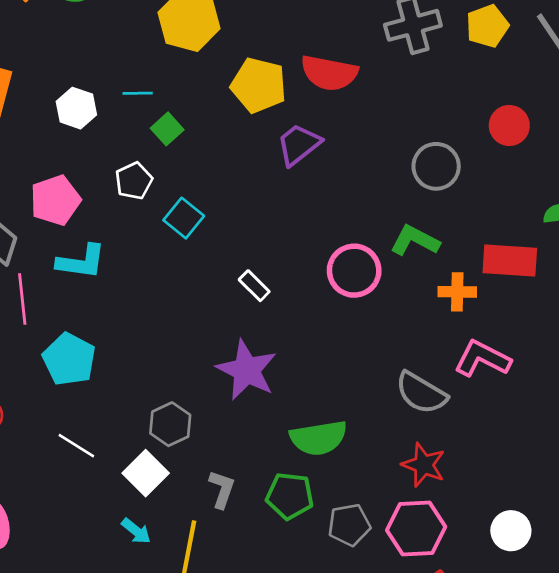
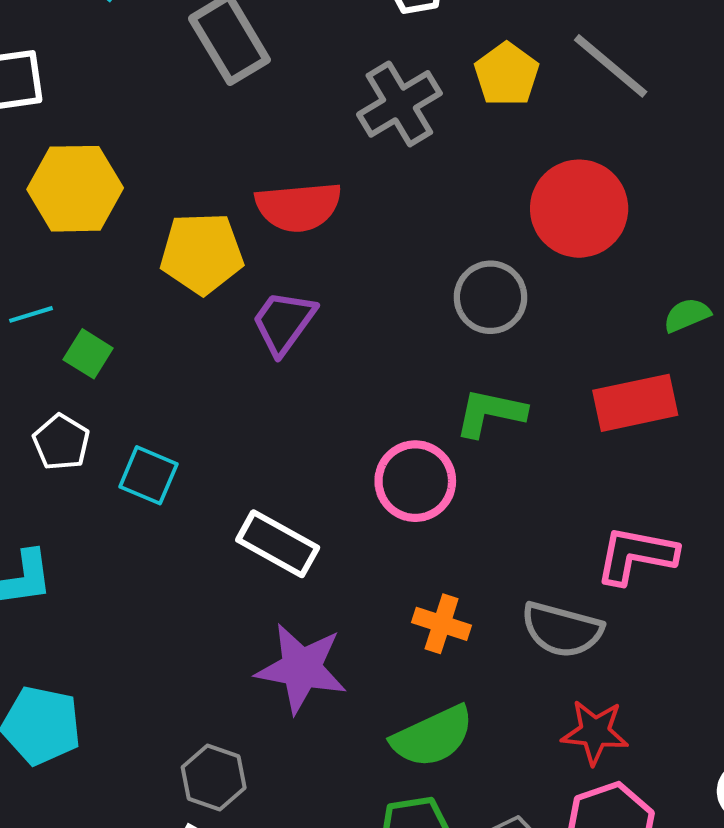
red circle: (509, 125) -> (579, 209), size x1.6
white rectangle: (254, 286) -> (278, 544), size x1.6
orange cross: (457, 292) -> (442, 624), moved, turned 33

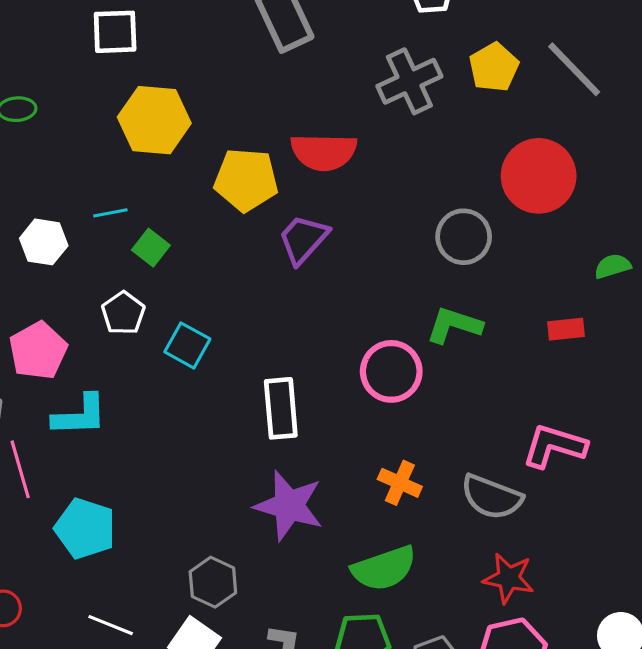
red rectangle: (635, 403) -> (566, 329), size x0.6
white rectangle: (278, 544) -> (281, 408), turned 50

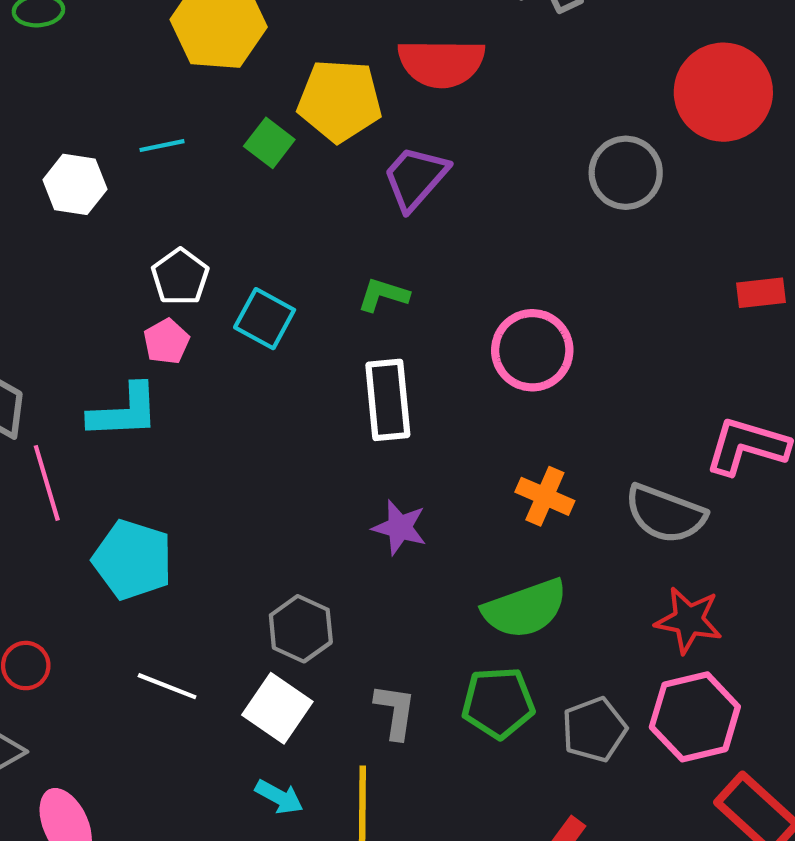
green square: (151, 248) -> (269, 143), moved
green L-shape: (454, 325) -> (383, 295), moved, size x0.7
pink pentagon: (38, 351) -> (166, 341), moved, size x0.6
purple star: (289, 506) -> (400, 527), size x0.6

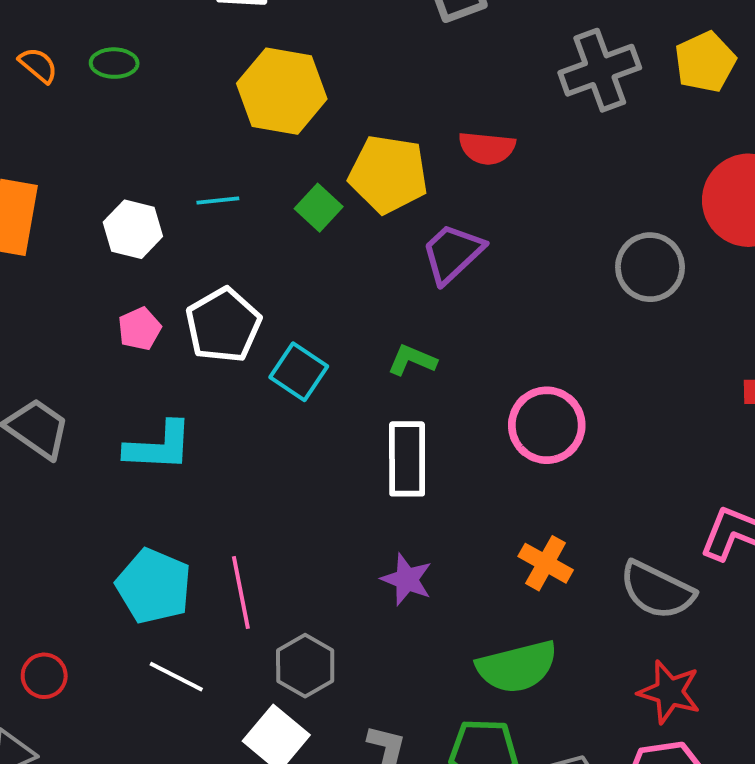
red semicircle: (441, 63) -> (487, 148), size x0.7
white pentagon: (180, 277) -> (223, 325), size x1.4
pink pentagon: (166, 341) -> (140, 329), moved
pink line: (47, 483) -> (241, 592), moved
white line: (167, 686) -> (176, 677), moved

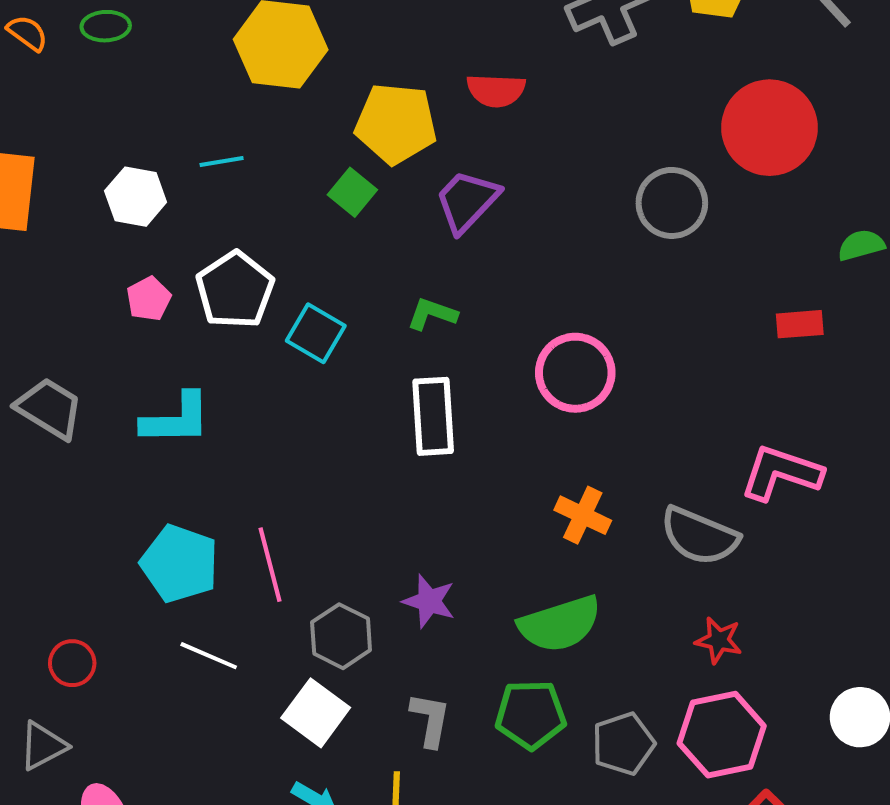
green square: (319, 208) -> (352, 192), moved
purple star: (407, 579) -> (429, 601), moved
red star: (669, 692) -> (719, 640), size x0.7

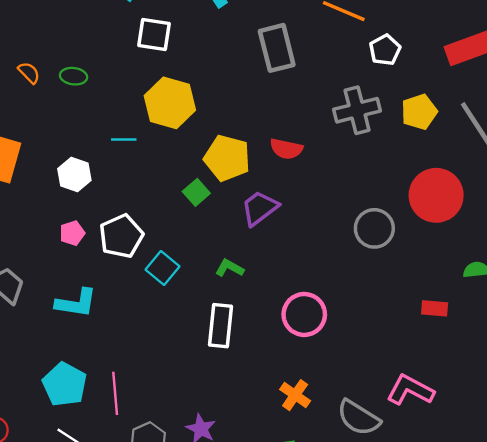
cyan line: (222, 161) -> (124, 139), moved

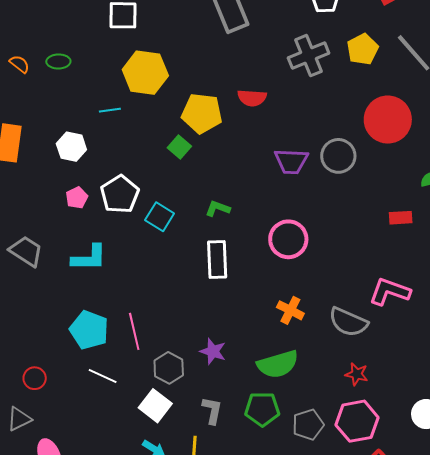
purple trapezoid: (260, 208) -> (291, 161), moved, turned -132

